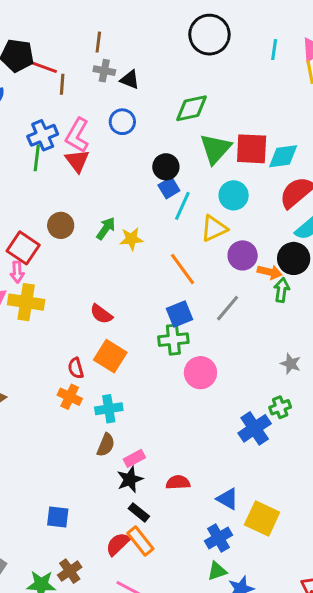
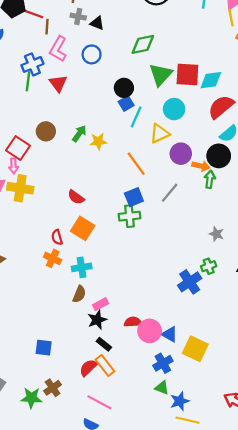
pink L-shape: (77, 135) -> (58, 49), moved
pink circle: (200, 373) -> (150, 331), moved
green triangle: (217, 571) -> (162, 388), turned 40

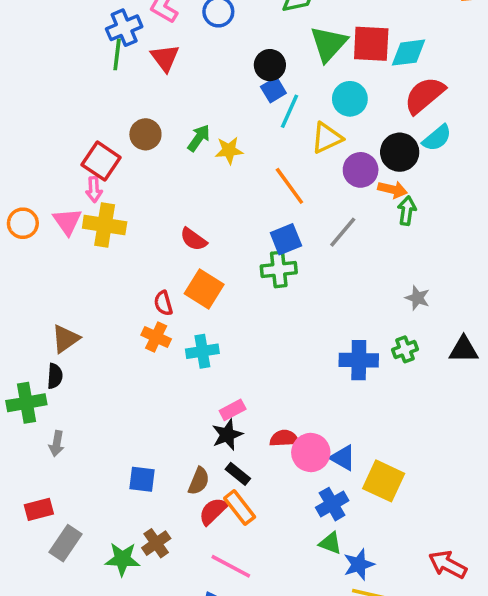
black circle: (219, 156) -> (400, 152), moved
blue cross: (190, 282) -> (359, 360), moved, turned 35
brown semicircle: (79, 294) -> (199, 481), moved

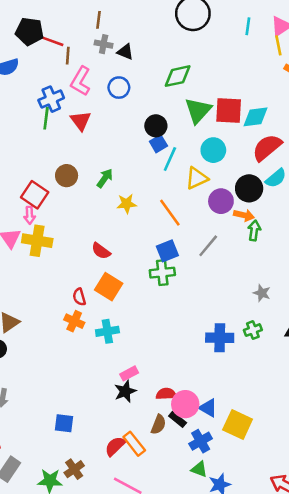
yellow star: (229, 150) -> (127, 204), moved
black rectangle: (238, 474) -> (178, 419), moved
brown semicircle: (199, 481) -> (158, 425), moved

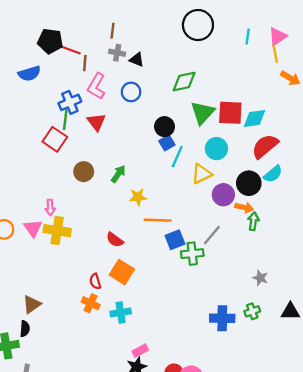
red square: (35, 195) -> (55, 139), moved
orange line: (170, 213) -> (158, 220), moved, turned -52
green cross: (162, 273) -> (192, 254), moved

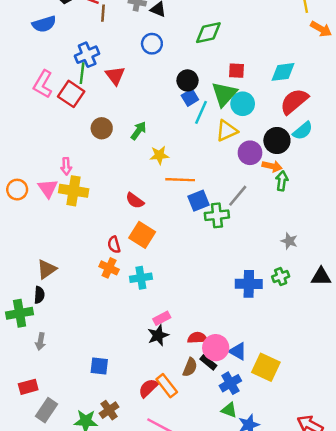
pink L-shape: (96, 86) -> (43, 84), moved
green triangle: (203, 113) -> (224, 94), moved
red square: (230, 113) -> (237, 71), moved, size x0.6

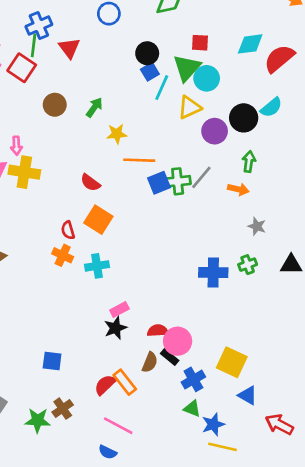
red semicircle: (294, 101) -> (279, 59), moved
orange arrow: (272, 166) -> (238, 189), moved
green cross: (217, 215) -> (178, 181), moved
blue triangle: (238, 351) -> (248, 395), moved

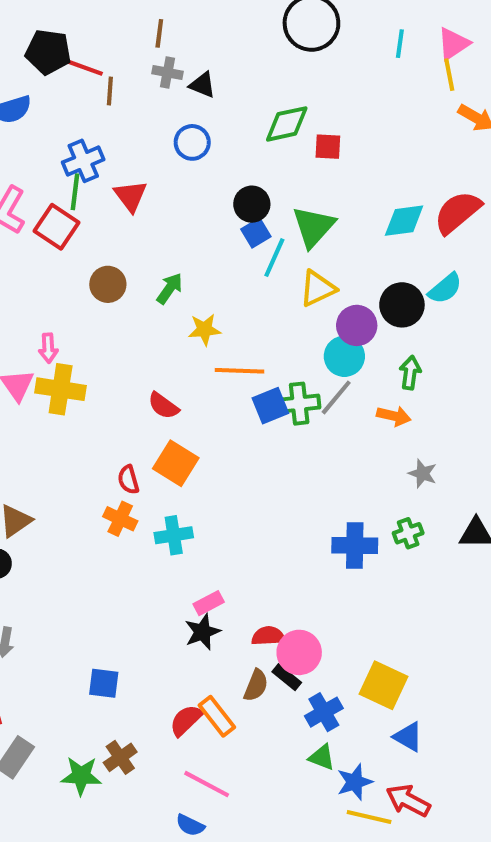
red square: (200, 43) -> (328, 147), moved
cyan diamond: (250, 44) -> (404, 221), moved
cyan circle: (207, 78) -> (344, 356), moved
red arrow: (279, 424) -> (408, 801), moved

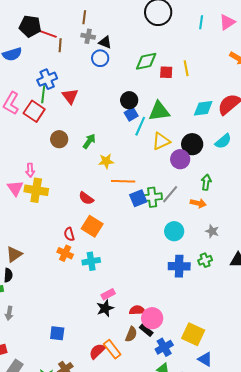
yellow line: (449, 75) -> (186, 68), moved
blue circle: (192, 142) -> (100, 58), moved
green triangle: (314, 227) -> (159, 111), turned 40
black circle: (402, 305) -> (192, 144), moved
cyan circle: (344, 356) -> (174, 231), moved

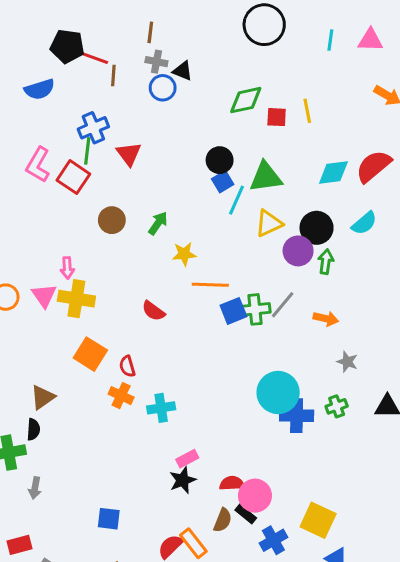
pink triangle: (227, 22) -> (370, 40), turned 36
blue circle: (100, 58) -> (163, 88), moved
green arrow: (206, 182) -> (326, 262), moved
orange square: (92, 226) -> (90, 354), moved
cyan circle: (174, 231) -> (278, 393), moved, size x1.4

